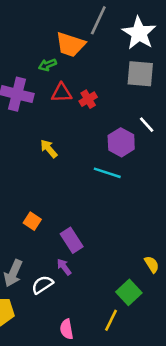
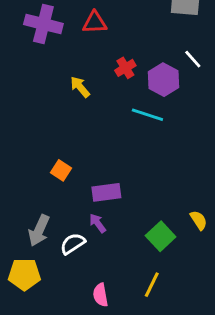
red cross: (88, 99) -> (125, 68), moved
purple rectangle: (72, 240) -> (106, 192), turned -65
green square: (129, 292) -> (161, 236), moved

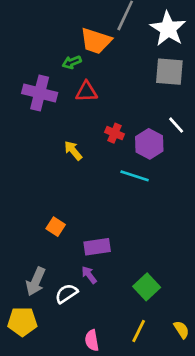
red cross: (125, 68) -> (115, 133), turned -36
yellow semicircle: (199, 220) -> (181, 330), moved

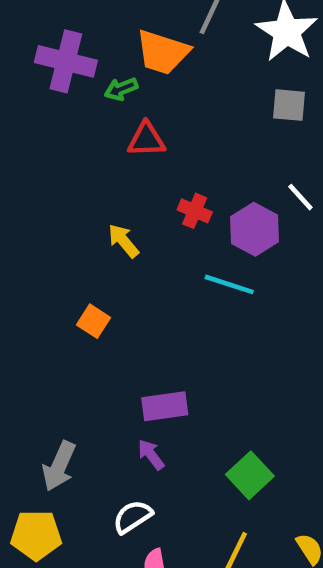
gray square: (169, 72) -> (289, 105), size x0.7
purple cross: (40, 93) -> (66, 61), moved
orange square: (56, 227) -> (94, 321), moved
white semicircle: (66, 294) -> (133, 517), moved

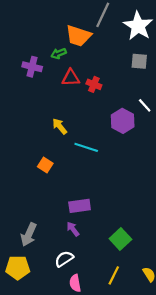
purple cross: (66, 61) -> (32, 67), moved, size x0.7
red cross: (195, 211) -> (94, 84), moved
cyan line: (229, 284) -> (86, 147), moved

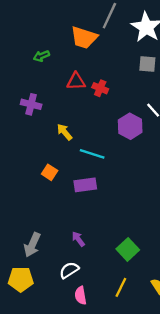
green arrow: (59, 53) -> (41, 56), moved
purple cross: (32, 67) -> (31, 104), moved
purple rectangle: (80, 206) -> (85, 185), moved

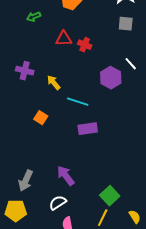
purple cross: (31, 104) -> (25, 71), moved
purple rectangle: (85, 185) -> (88, 129), moved
purple arrow: (78, 239) -> (66, 176), size x1.5
green square: (128, 249) -> (110, 196), moved

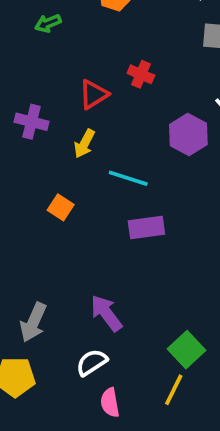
red triangle: (64, 39) -> (94, 94), moved, turned -30
yellow arrow: (54, 83) -> (84, 144), turned -112

